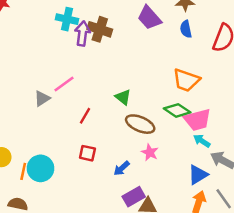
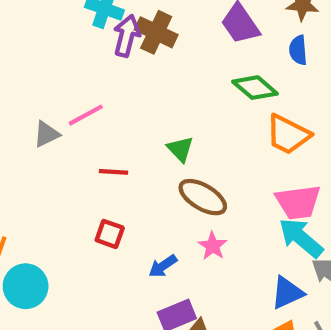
green diamond: (177, 110) -> (255, 88), moved
red line: (85, 116) -> (114, 172), turned 56
cyan arrow: (202, 141) -> (301, 238), size x1.6
cyan circle: (41, 168) -> (26, 286), moved

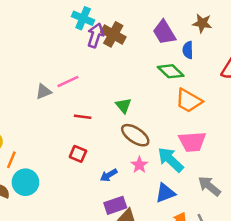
blue semicircle: (298, 50) -> (188, 50), moved
cyan arrow: (301, 238) -> (171, 160), moved
blue triangle: (287, 293) -> (165, 193), moved

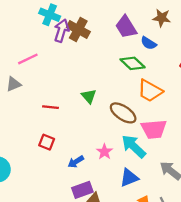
blue semicircle: (188, 50) -> (149, 43), turned -56
pink line: (68, 82) -> (28, 59), moved
brown ellipse: (135, 135) -> (123, 113), moved

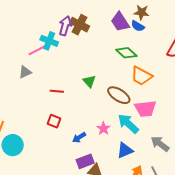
cyan cross: (50, 15) -> (49, 41), moved
brown star: (162, 18) -> (142, 12), moved
blue semicircle: (149, 43) -> (138, 26), moved

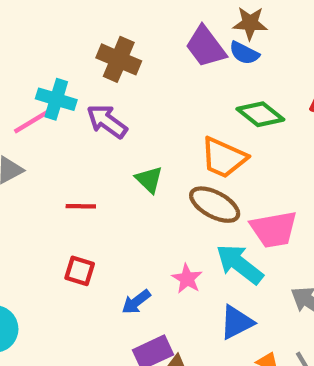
purple arrow: (65, 26) -> (107, 121), moved, turned -66
green diamond: (126, 53) -> (260, 114), moved
orange trapezoid: (141, 76) -> (224, 158), moved

